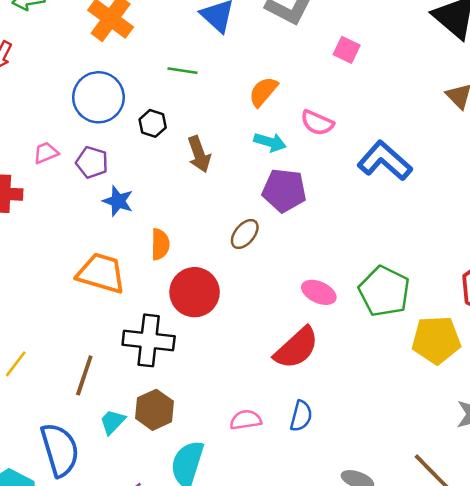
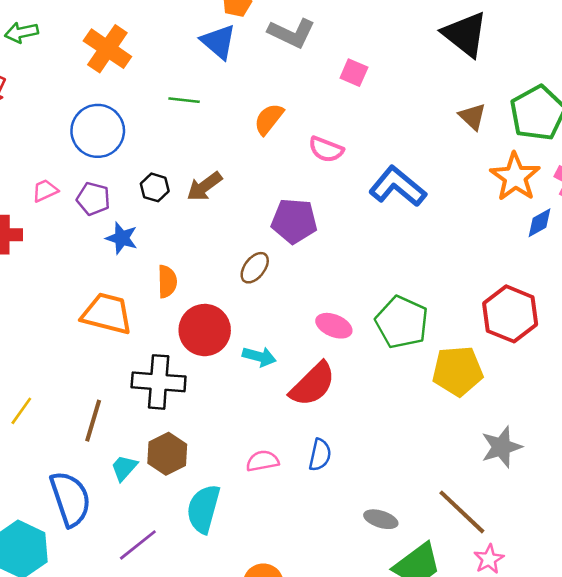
black hexagon: (153, 123) -> (155, 187), moved
cyan arrow: (270, 142) -> (259, 357), moved
brown arrow: (199, 154) -> (204, 186), turned 75

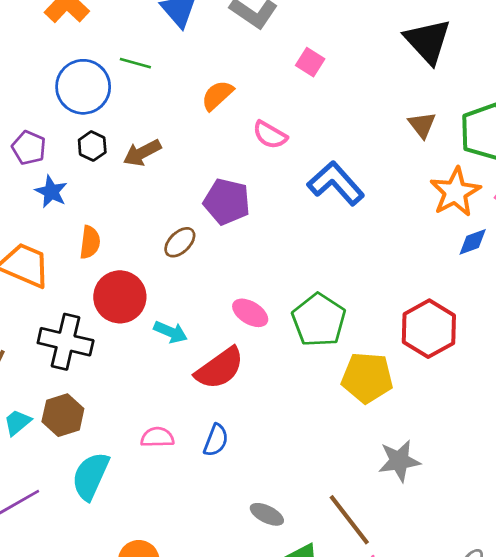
blue circle: (98, 131) -> (83, 87), moved

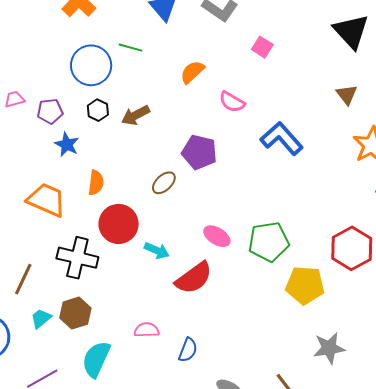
purple pentagon: (29, 148) -> (50, 111), turned -30
green pentagon: (319, 320) -> (269, 242), turned 30
blue semicircle: (216, 440) -> (188, 350), moved

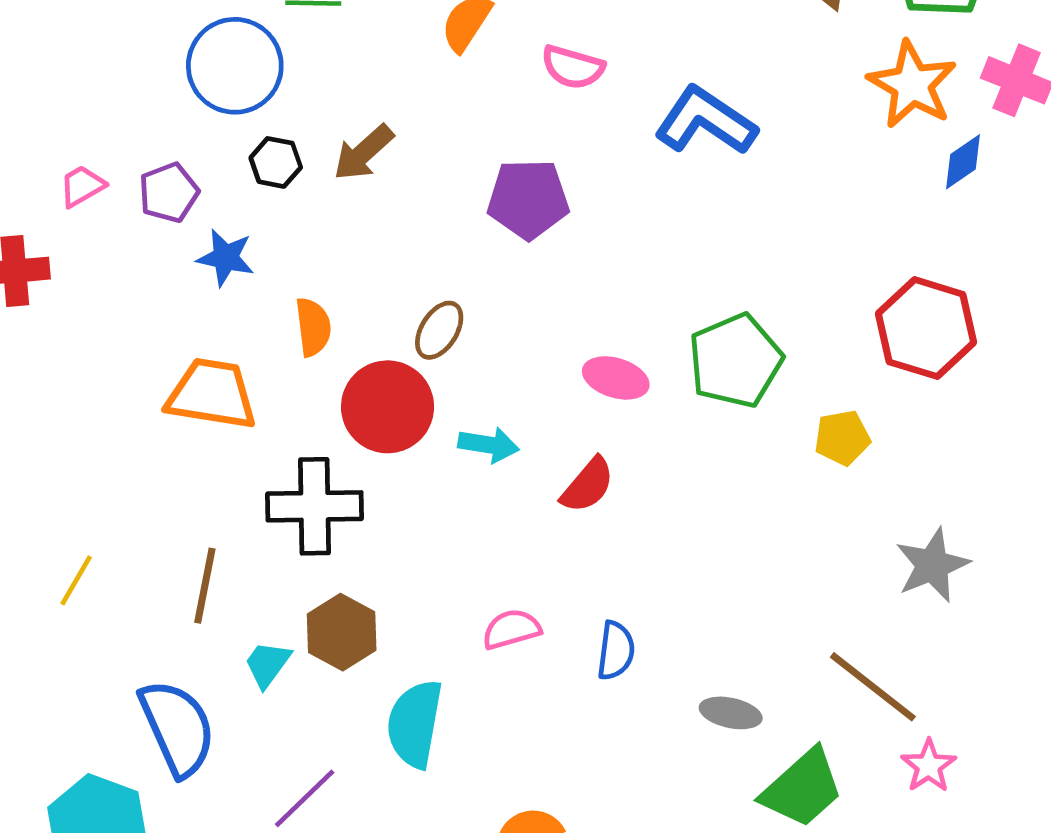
brown ellipse: (164, 183) -> (439, 330), moved
red semicircle: (194, 278) -> (588, 485), size x0.7
yellow pentagon: (305, 285) -> (842, 438), size x0.6

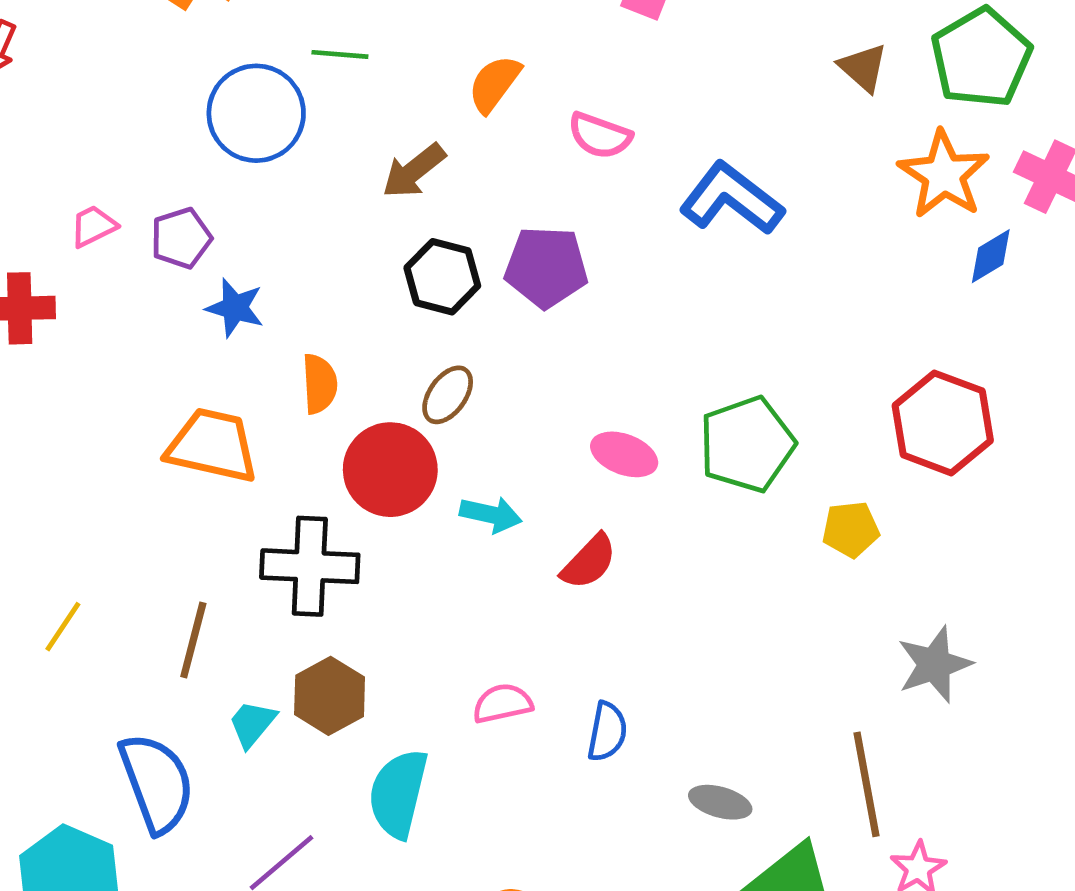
brown arrow: (363, 153) -> (414, 171), moved
black hexagon: (276, 162) -> (442, 277), moved, size x1.4
brown line: (873, 687) -> (866, 784), turned 38

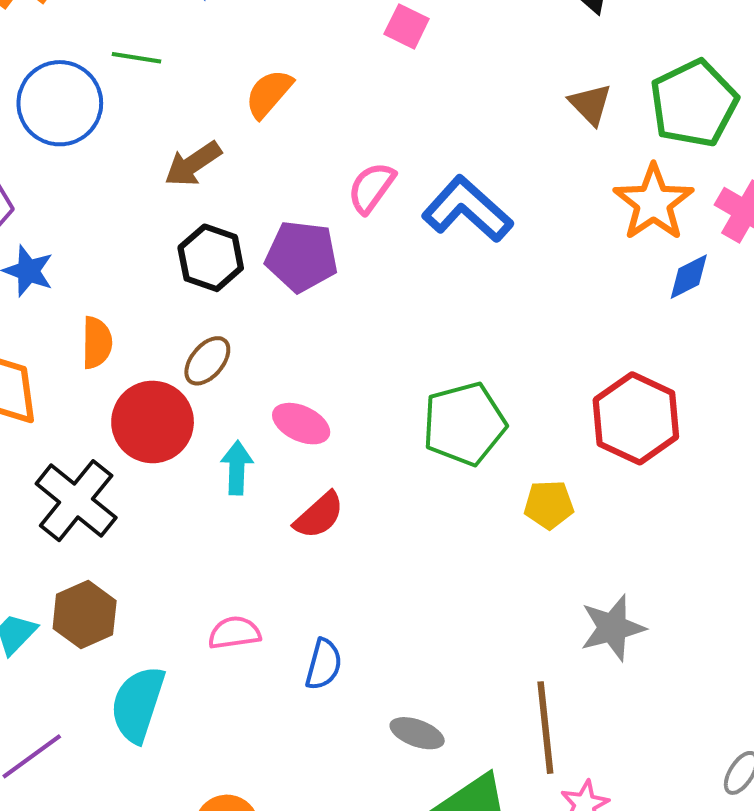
pink semicircle: (600, 136) -> (371, 188), moved, turned 102
pink ellipse: (624, 454) -> (301, 424), moved
cyan arrow: (491, 514) -> (237, 468), turned -105
black cross: (310, 566) -> (76, 501), turned 32

